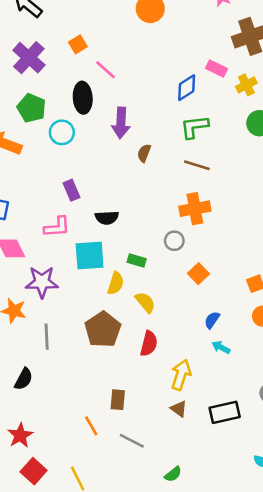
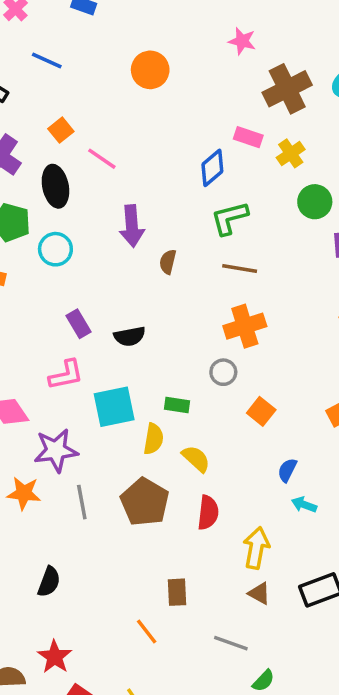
black ellipse: (83, 98) -> (55, 186), moved
black semicircle: (107, 218) -> (130, 336), moved
gray line: (47, 337) -> (82, 502), moved
gray line: (132, 441) -> (231, 643), moved

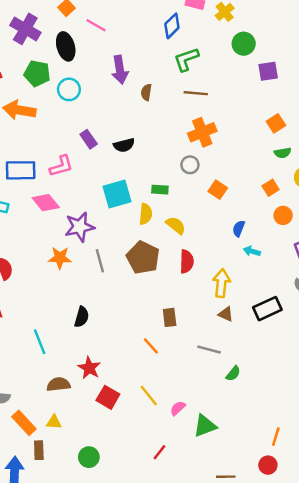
pink L-shape: (66, 375) -> (61, 166), moved

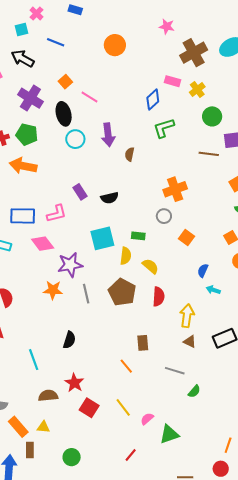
green pentagon: (37, 73) -> (27, 134), moved
cyan circle: (69, 89) -> (75, 139), moved
brown line: (196, 93) -> (209, 154), moved

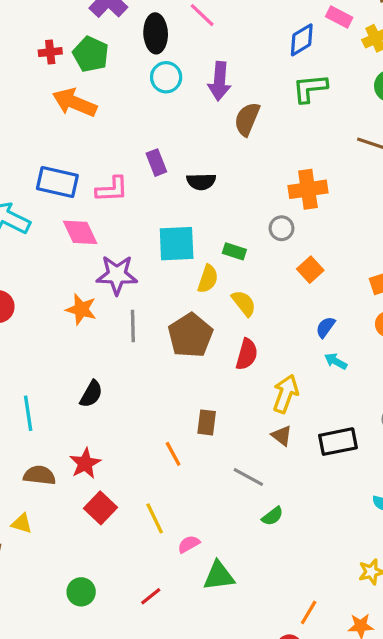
brown semicircle: (130, 154) -> (247, 119), size x1.5
green circle: (72, 457) -> (81, 592), moved

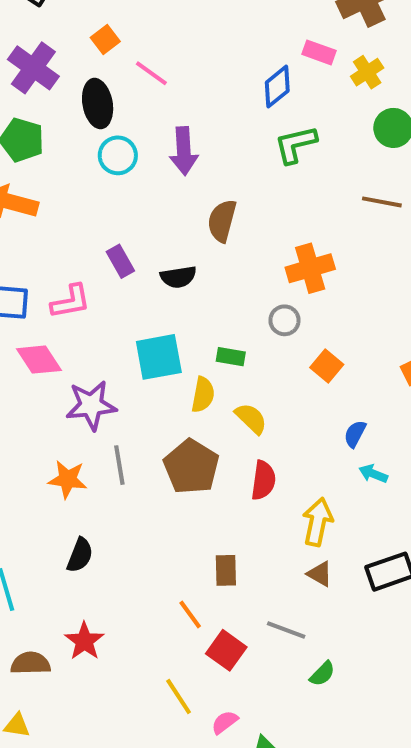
brown semicircle: (247, 119) -> (222, 221), moved
orange star: (81, 309) -> (68, 479), moved
red square: (100, 508) -> (226, 650), moved

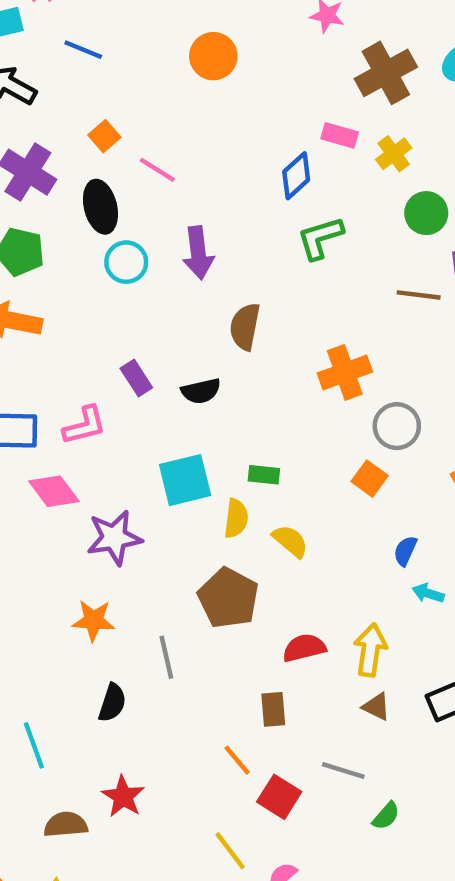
gray circle: (284, 320) -> (397, 426), moved, size x1.4
gray line: (119, 465) -> (166, 657), moved
red semicircle: (263, 480) -> (304, 648), moved, turned -108

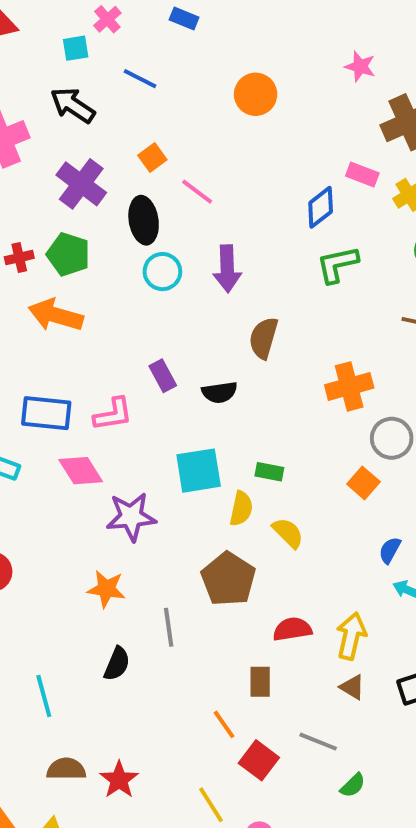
red star: (123, 796) -> (119, 780), moved

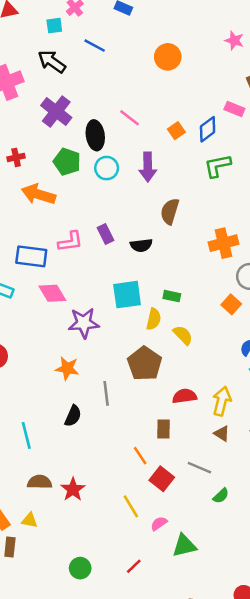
orange square: (152, 157) -> (176, 131), moved
green pentagon: (68, 254) -> (67, 162), moved
pink L-shape: (113, 414) -> (70, 242), moved

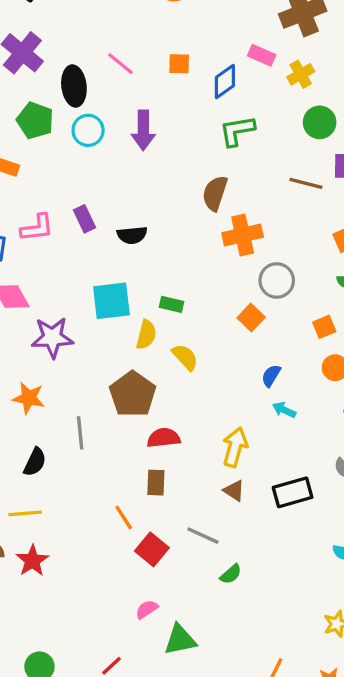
orange square: (176, 131) -> (179, 64), moved, turned 35
brown semicircle: (170, 211) -> (215, 193), moved
red semicircle: (185, 396) -> (164, 438), moved
yellow line: (131, 506) -> (25, 513), moved, turned -65

